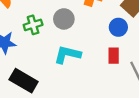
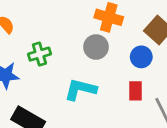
gray circle: (64, 19) -> (96, 47), moved

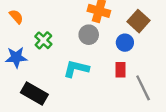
green cross: (39, 54) -> (43, 40), turned -30

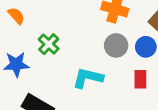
gray circle: (89, 35) -> (116, 45), moved

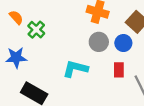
green cross: (49, 44) -> (36, 30), moved

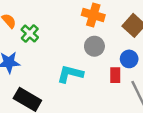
blue circle: (123, 43) -> (129, 59), moved

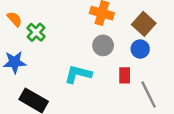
blue circle: (129, 59) -> (140, 49), moved

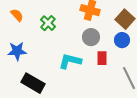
green cross: (36, 32) -> (48, 23), moved
red rectangle: (125, 75) -> (102, 58), moved

